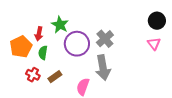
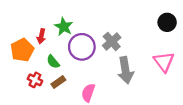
pink triangle: (154, 44) -> (164, 62), moved, size x1.5
green semicircle: (43, 53) -> (53, 62), moved, turned -48
gray arrow: (103, 68) -> (126, 70), moved

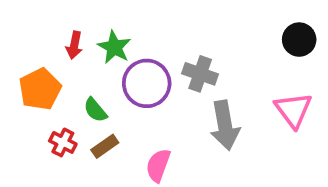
red arrow: (41, 36) -> (74, 45), moved
gray cross: (112, 42) -> (200, 74), turned -30

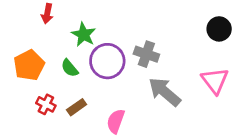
red arrow: (74, 45) -> (47, 14), moved
green semicircle: (95, 110) -> (70, 68), moved
gray arrow: (225, 125) -> (165, 92), turned 140

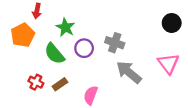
purple circle: (107, 61) -> (84, 48), size x0.7
orange pentagon: (29, 65) -> (23, 35), moved
green semicircle: (70, 68) -> (54, 54), size x1.5

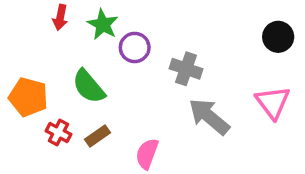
green star: (65, 27) -> (103, 24), moved
orange pentagon: (23, 35) -> (28, 97), moved, turned -30
purple circle: (84, 48) -> (135, 47), moved

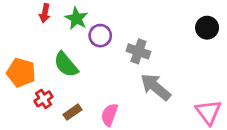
pink triangle: (273, 102) -> (208, 112), moved
red cross: (58, 133) -> (43, 99), turned 30
brown rectangle: (97, 136) -> (73, 112), moved

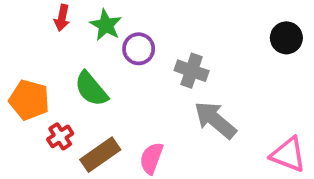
brown rectangle: (73, 112) -> (100, 155), size x1.5
pink triangle: (208, 112) -> (288, 155), turned -32

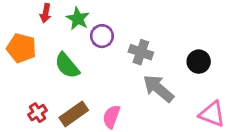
black circle: (286, 38) -> (199, 62), moved
orange pentagon: (29, 100) -> (21, 48), moved
red cross: (60, 136) -> (37, 113), moved

